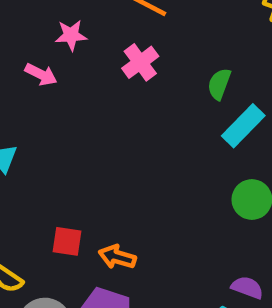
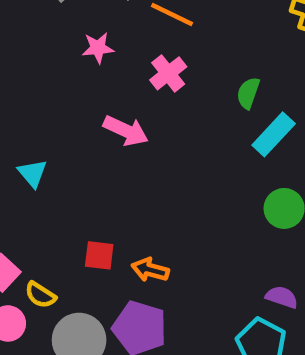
pink arrow: (41, 74) -> (126, 131), moved, size x1.4

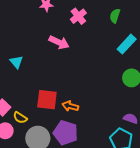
green semicircle: (248, 93) -> (115, 16), moved
red square: (99, 255) -> (47, 100), size x1.5

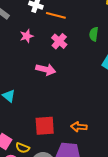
orange arrow: (70, 106) -> (79, 127), moved

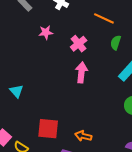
orange line: (56, 15) -> (104, 18), moved
pink arrow: (46, 70) -> (81, 72), moved, turned -108

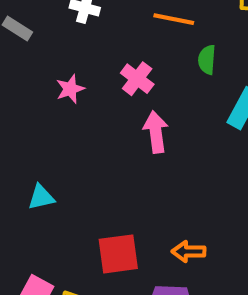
pink star: (46, 32) -> (70, 89), moved
cyan triangle: (16, 91) -> (41, 197), turned -48

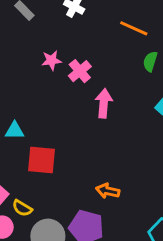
pink cross: (137, 79) -> (80, 71), moved
red square: (118, 254) -> (42, 160), moved

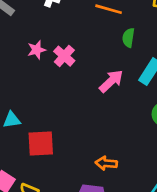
pink arrow: (104, 103) -> (111, 81), moved, turned 50

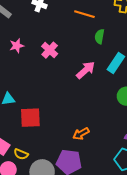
pink star: (37, 50) -> (17, 46), moved
orange arrow: (106, 163) -> (81, 134), turned -35

